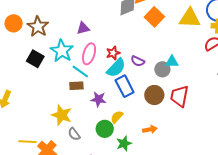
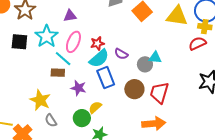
black square: (35, 59) -> (19, 42), turned -30
orange arrow: (150, 129) -> (154, 124), moved, size x1.6

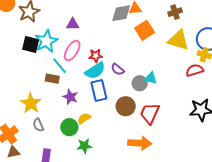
black square: (19, 42) -> (31, 45), moved

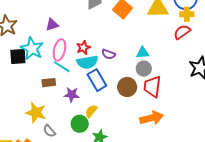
cyan line: (59, 66) -> (62, 67), moved
cyan semicircle: (95, 71) -> (87, 62), turned 40
gray circle: (140, 83) -> (144, 69), moved

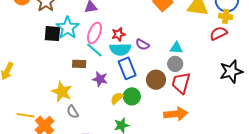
green circle: (80, 124) -> (132, 96), moved

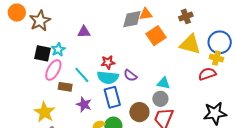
cyan star: (68, 28) -> (58, 49), size x0.6
pink ellipse: (94, 33) -> (53, 70), moved

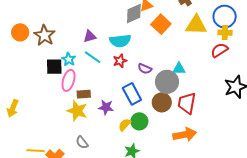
cyan line: (82, 75) -> (93, 57), moved
cyan semicircle: (108, 77) -> (120, 41), moved
gray circle: (160, 99) -> (167, 82), moved, size x1.5
yellow star: (45, 112) -> (77, 111), moved

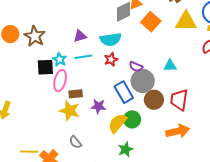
cyan line: (93, 57) -> (83, 57), turned -42
gray circle: (167, 82) -> (143, 81), moved
yellow semicircle: (125, 125) -> (117, 123), size x1.5

